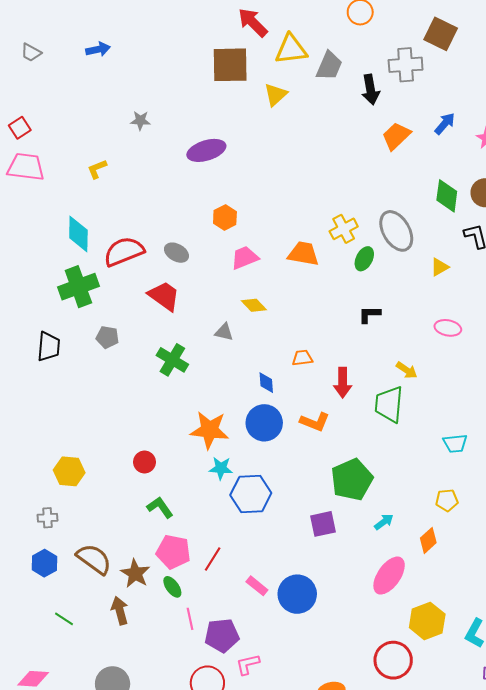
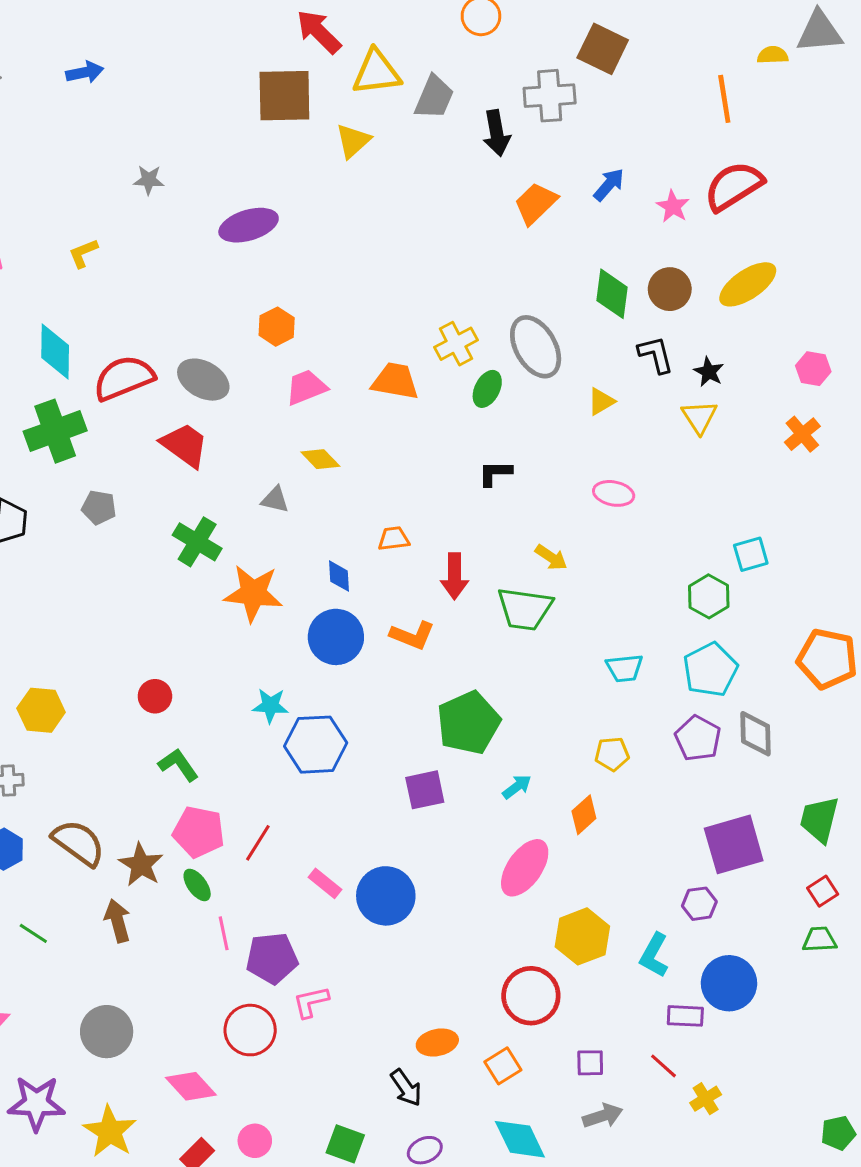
gray ellipse: (176, 253) -> (203, 380), size x1.4
green trapezoid: (389, 404) -> (525, 609), turned -87
orange star: (210, 430) -> (253, 593), moved

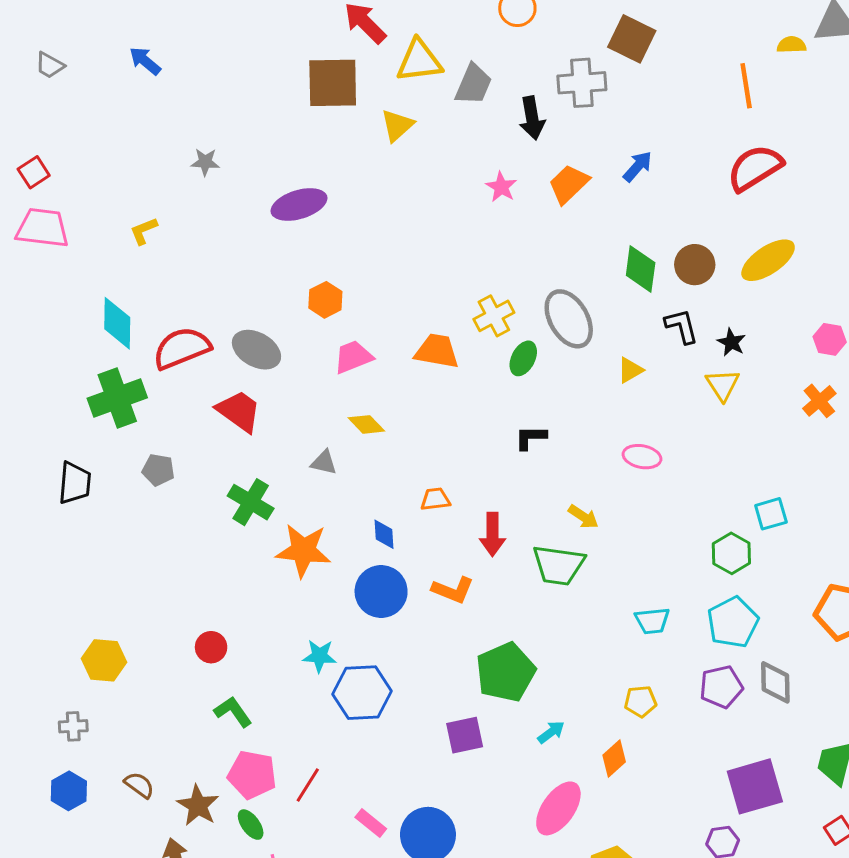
blue arrow: (85, 72) -> (145, 61), turned -128
pink star: (673, 206) -> (501, 187), moved
purple pentagon: (698, 738) -> (721, 687), turned 30
brown semicircle: (79, 843) -> (139, 785), size x0.6

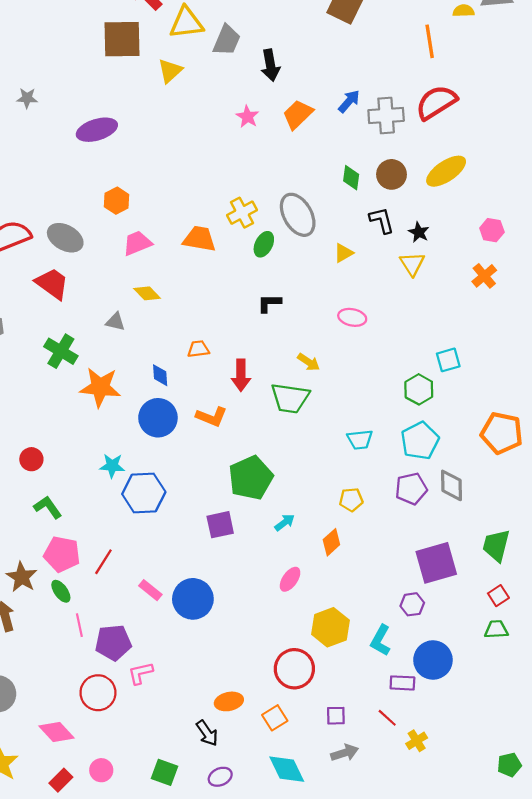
gray cross: (582, 83) -> (386, 115), moved
green diamond: (641, 269) -> (351, 178), size x0.7
pink ellipse: (558, 808) -> (290, 579), size x0.6

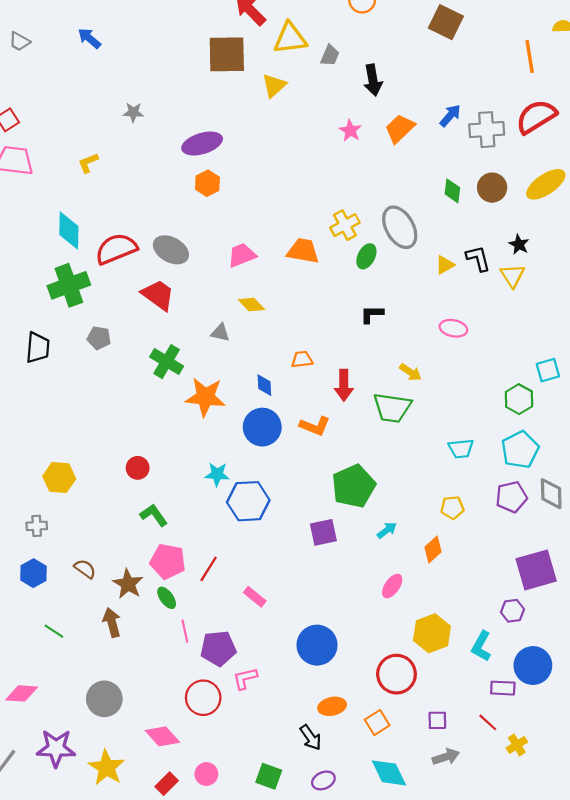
gray trapezoid: (227, 40) -> (330, 55), size x0.7
orange hexagon: (117, 201) -> (207, 183), moved
black L-shape: (382, 220) -> (478, 258), moved
blue circle: (193, 599) -> (317, 645), moved

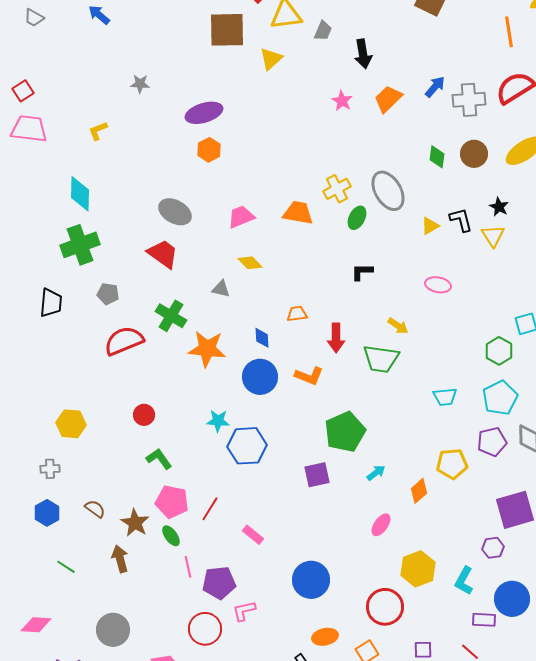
red semicircle: (116, 249) -> (124, 341), moved
yellow pentagon: (452, 508) -> (452, 464), moved, size x1.4

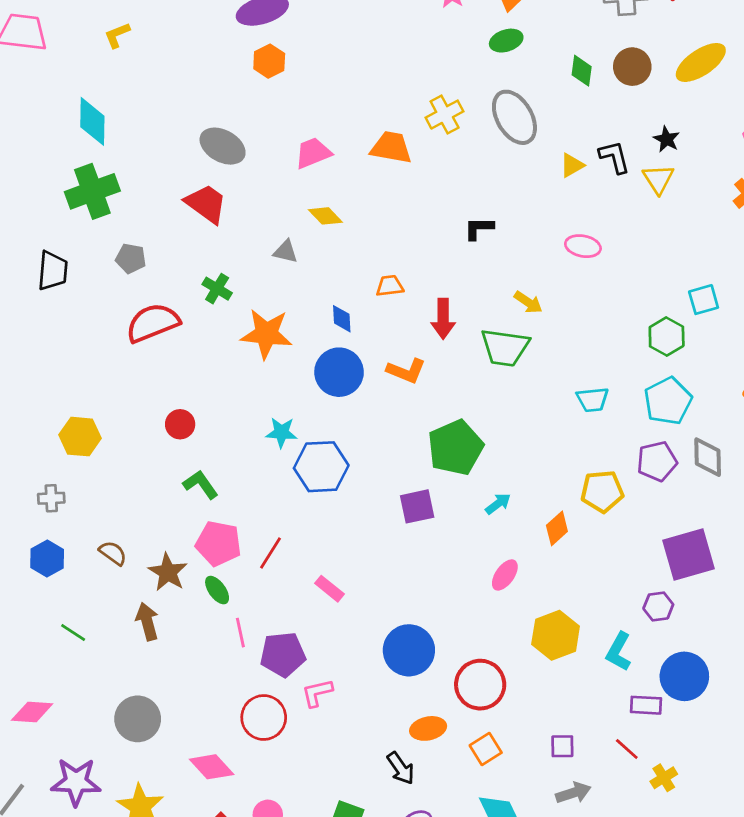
green ellipse: (357, 218) -> (506, 41), moved, turned 45
green cross: (171, 316) -> (217, 289), size x0.7
red circle: (385, 607) -> (480, 685), moved

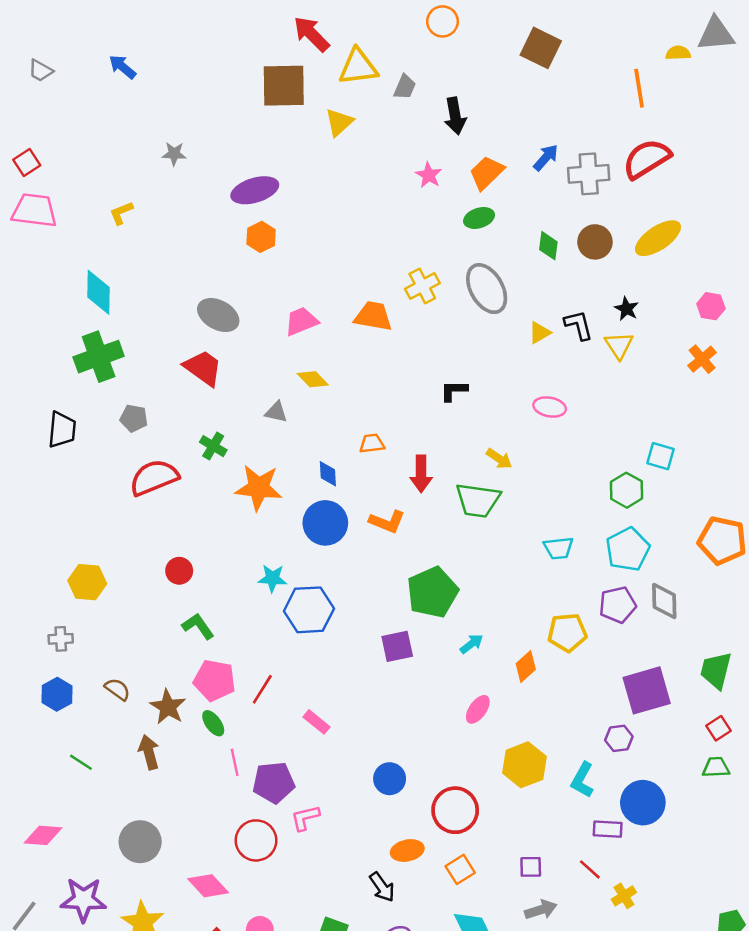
cyan square: (704, 300) -> (660, 456), turned 32
blue circle: (409, 650) -> (390, 779), size x0.7

